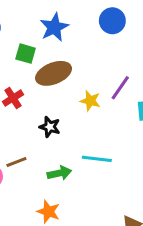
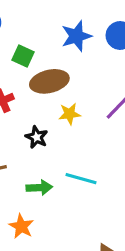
blue star: (54, 27) -> (76, 36), moved
yellow star: (90, 101) -> (70, 114), moved, turned -30

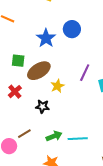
cyan line: (81, 179) -> (78, 139), moved

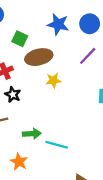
blue star: (46, 38) -> (58, 24), turned 30
purple line: (85, 73) -> (88, 56), moved
black star: (42, 107) -> (13, 94), moved

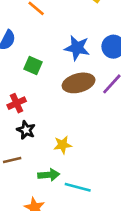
brown ellipse: (39, 57) -> (79, 83), moved
yellow star: (53, 80) -> (63, 145), moved

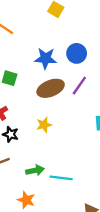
yellow star: (63, 145) -> (44, 125), moved

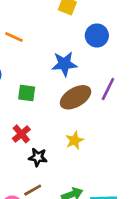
blue circle: (77, 53) -> (97, 36), moved

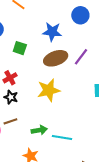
yellow star: (74, 140) -> (49, 90), size x1.6
black star: (38, 157) -> (11, 97), moved

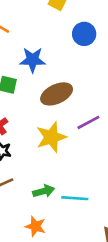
blue star: (52, 32) -> (33, 60), moved
purple line: (81, 57) -> (88, 122), moved, turned 30

